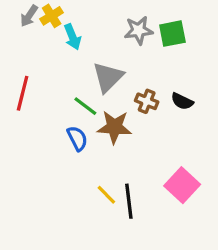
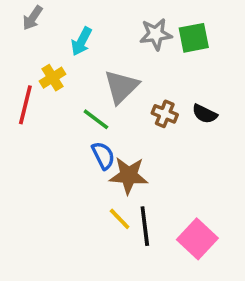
yellow cross: (52, 16) -> (53, 78), moved
cyan arrow: (72, 37) -> (81, 41), turned 50
brown star: (114, 127) -> (129, 175), moved
blue semicircle: (77, 138) -> (103, 155), moved
pink square: (182, 185) -> (197, 239), moved

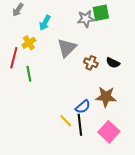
green square: (194, 38) -> (101, 13), moved
green line: (96, 119) -> (29, 74), moved, turned 42
blue semicircle: (103, 155) -> (83, 107), moved, turned 77
brown star: (129, 175) -> (106, 97), moved

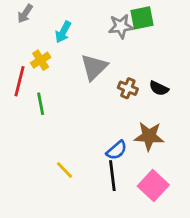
yellow line: (66, 121) -> (65, 170), moved

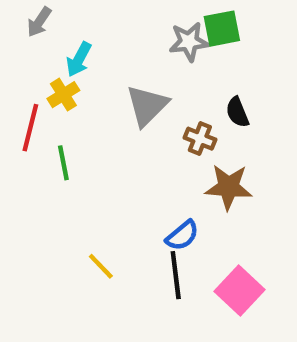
cyan arrow: (63, 32) -> (79, 59), moved
black semicircle: (159, 88) -> (237, 112), moved, turned 42
brown star: (149, 136) -> (229, 187), moved

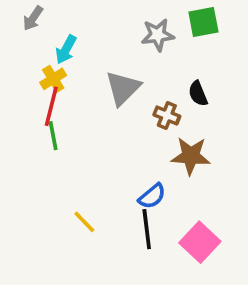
green square: (222, 29) -> (203, 22), moved
red line: (30, 128) -> (51, 106), moved

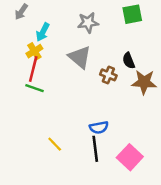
gray star: (158, 35) -> (88, 22), moved
gray triangle: (123, 88) -> (80, 57), turned -35
green line: (53, 136) -> (34, 88), turned -60
brown star: (191, 156) -> (144, 82), moved
blue semicircle: (152, 196) -> (99, 127), turned 30

